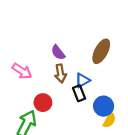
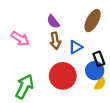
black rectangle: (79, 93) -> (99, 59), moved
red circle: (43, 103) -> (63, 76), moved, size x1.6

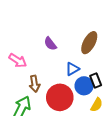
brown arrow: (55, 41) -> (35, 84), moved
blue circle: (95, 71) -> (84, 86), moved

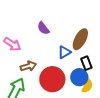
brown ellipse: (89, 43) -> (80, 39), moved
brown arrow: (35, 84) -> (28, 66), turned -98
blue circle: (84, 86) -> (79, 77), moved

